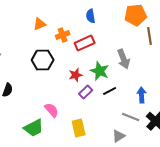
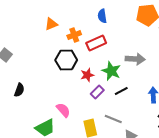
gray arrow: (124, 59) -> (135, 59), turned -66
black hexagon: (43, 60) -> (66, 60), moved
gray line: (131, 117) -> (113, 119), moved

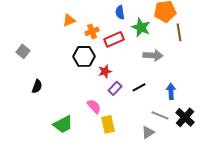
green star: (111, 71) -> (141, 27), moved
pink semicircle: (63, 110) -> (94, 106), moved
gray line: (113, 119) -> (160, 115), moved

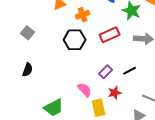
red rectangle: (114, 39) -> (110, 35), moved
gray square: (23, 51) -> (28, 33), moved
red star: (105, 71) -> (115, 93), moved

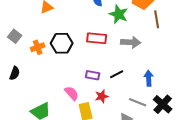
orange cross: (83, 15) -> (38, 47), moved
red rectangle: (110, 35) -> (97, 38), turned 30
purple rectangle: (106, 72) -> (93, 75), turned 56

